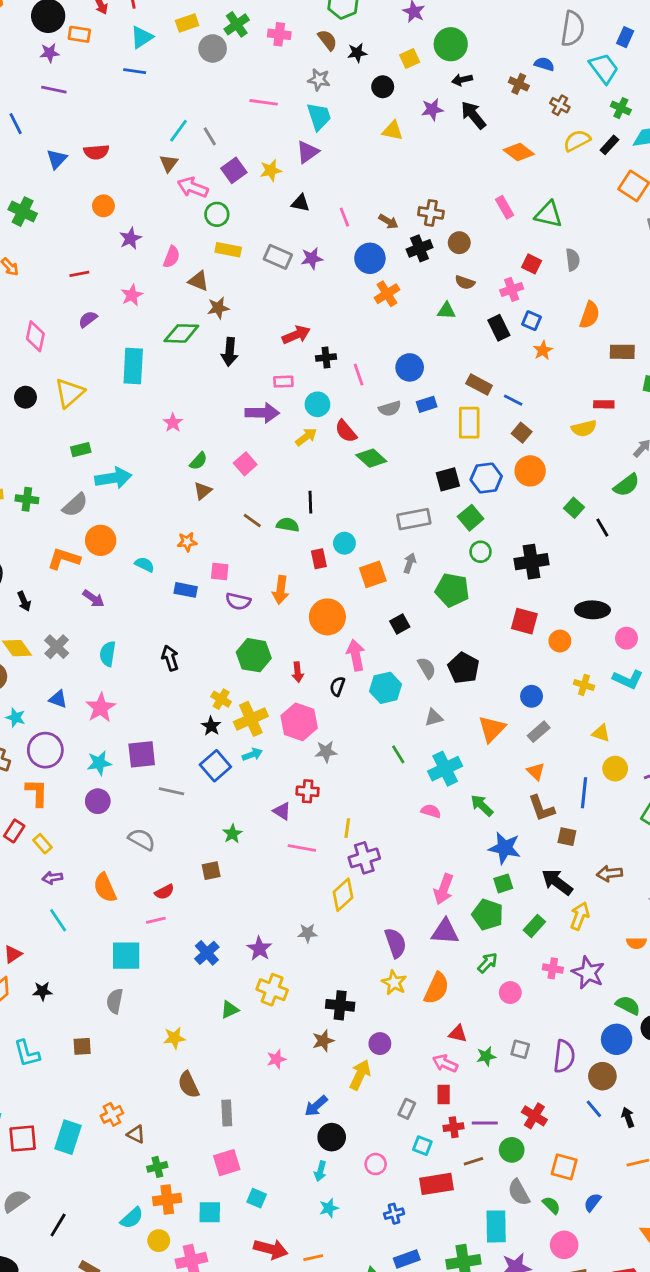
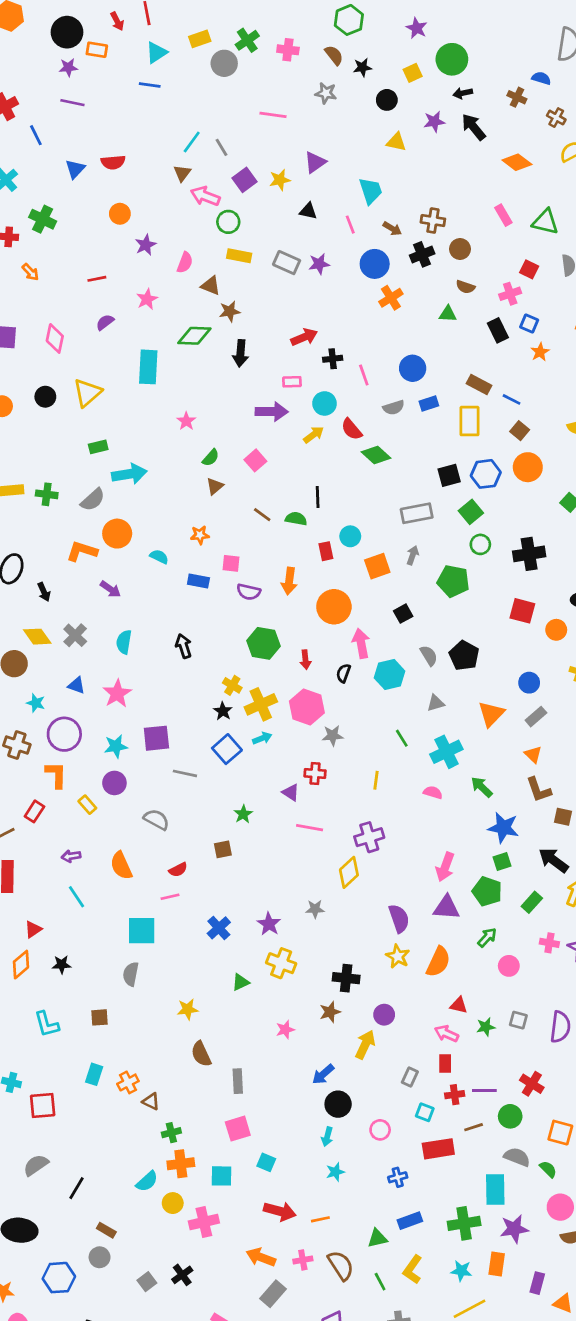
cyan trapezoid: (319, 117) -> (371, 191), moved
yellow line: (347, 828) -> (376, 780), moved
yellow rectangle: (42, 844) -> (87, 805), moved
cyan rectangle: (68, 1137) -> (94, 1074), moved, size x0.7
gray semicircle: (519, 1192) -> (517, 1157), turned 140

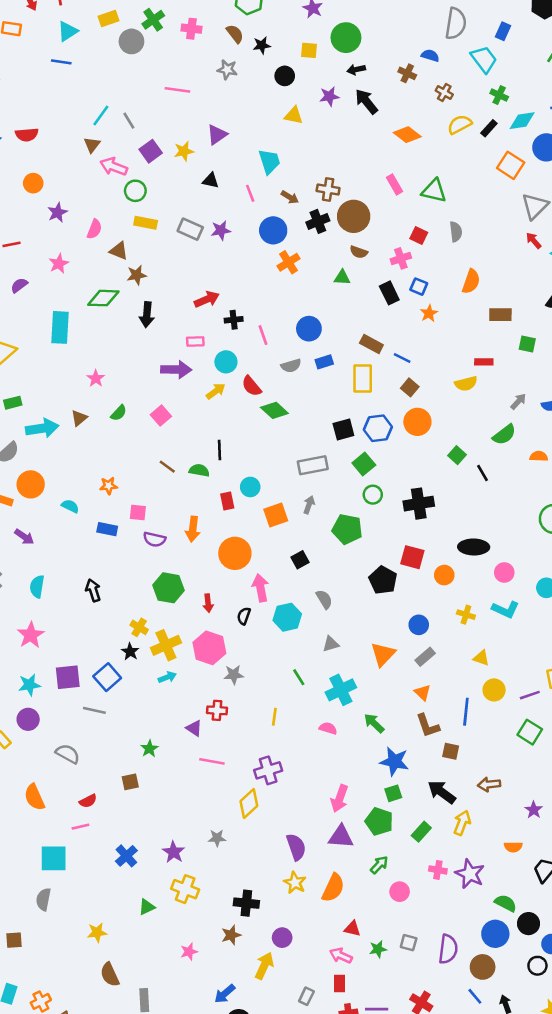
yellow square: (413, 73) -> (309, 50), turned 30
brown circle: (460, 249) -> (354, 216), size x1.6
brown triangle: (215, 486) -> (79, 418), moved
black pentagon: (464, 656) -> (383, 580), moved
blue square: (227, 749) -> (107, 677), moved

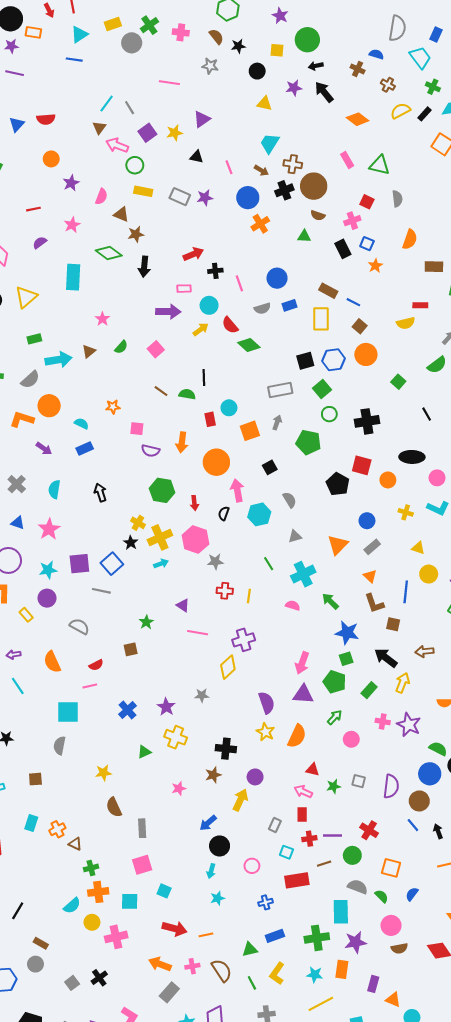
cyan trapezoid: (269, 161) -> (270, 143), moved, turned -130
green diamond: (103, 298) -> (109, 253), turned 35
black line: (483, 473) -> (427, 414), moved
blue rectangle: (107, 529) -> (85, 449), moved, turned -35
red cross: (217, 710) -> (225, 591), moved

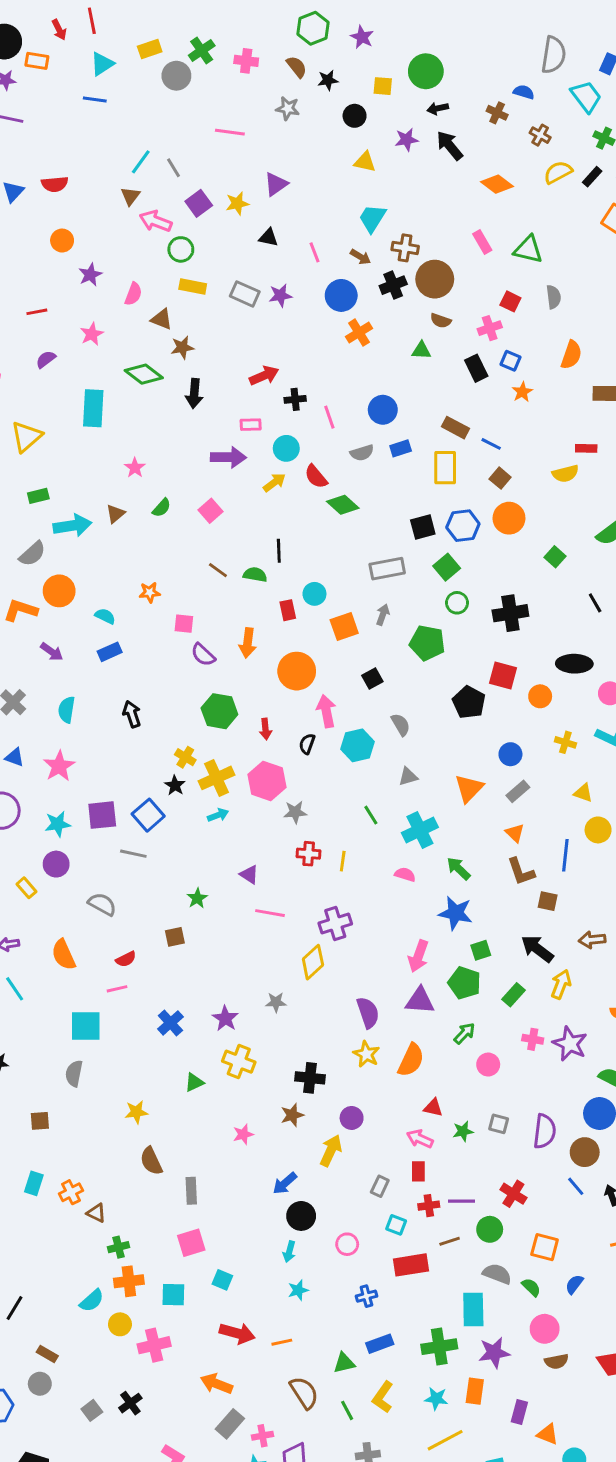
purple star: (280, 16) -> (362, 37), moved
purple semicircle: (151, 451) -> (203, 655), turned 30
blue star: (347, 633) -> (456, 913), moved
pink cross: (192, 966) -> (263, 1436), moved

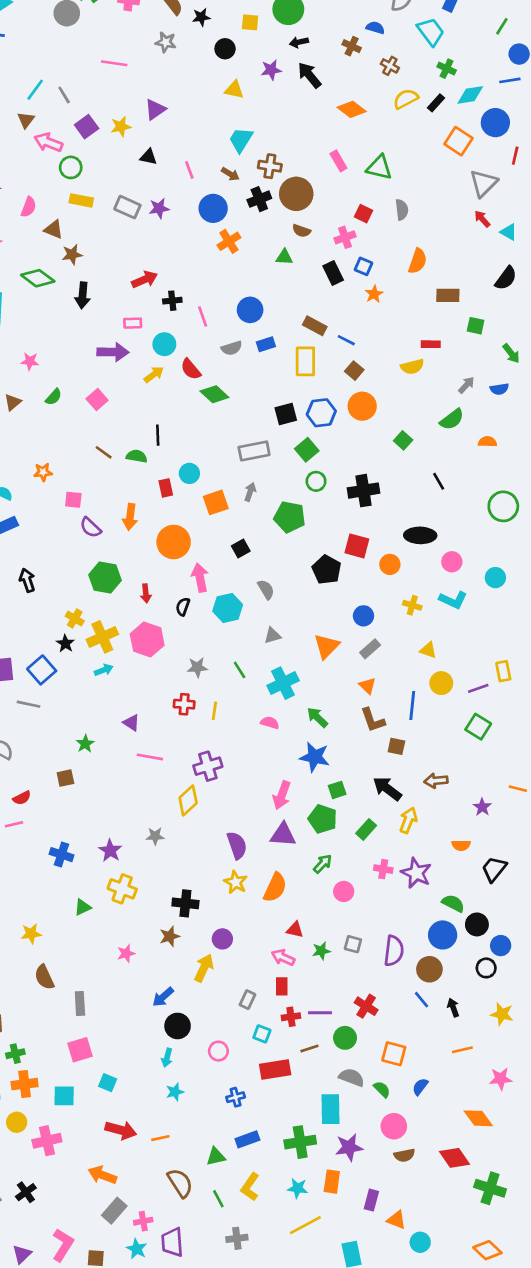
pink star: (135, 468) -> (30, 361), turned -30
gray star: (295, 812) -> (197, 667), moved
blue cross: (170, 1023) -> (61, 855), turned -30

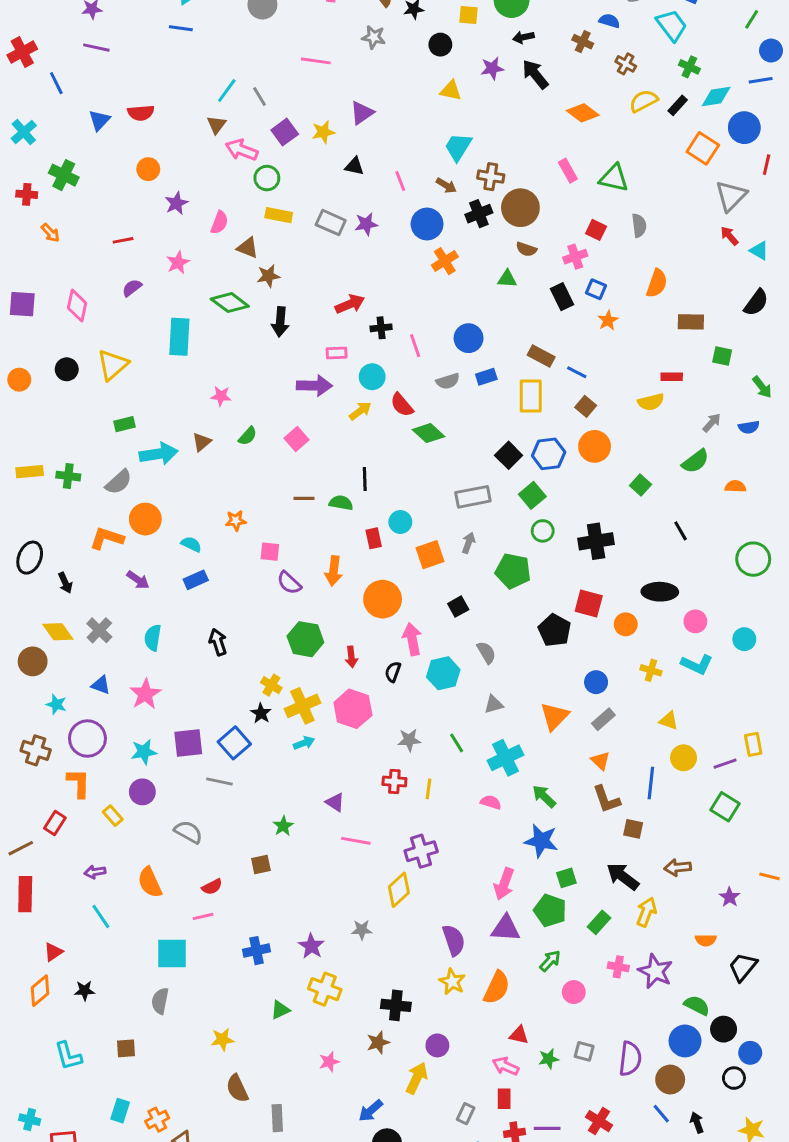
black square: (286, 414) -> (509, 455), turned -30
brown line: (104, 452) -> (304, 498), turned -36
blue cross: (61, 855) -> (257, 951), turned -30

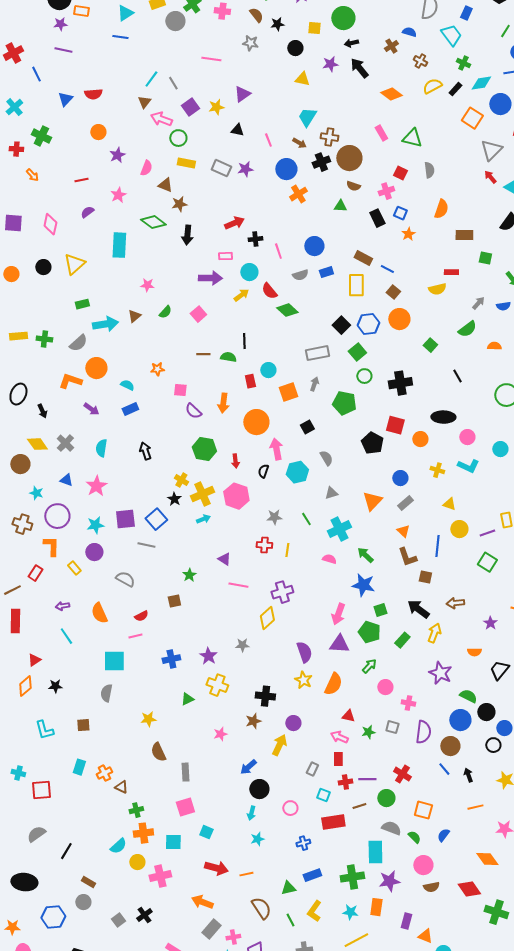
brown cross: (583, 42) -> (391, 46), turned 32
pink cross: (618, 967) -> (408, 703), moved

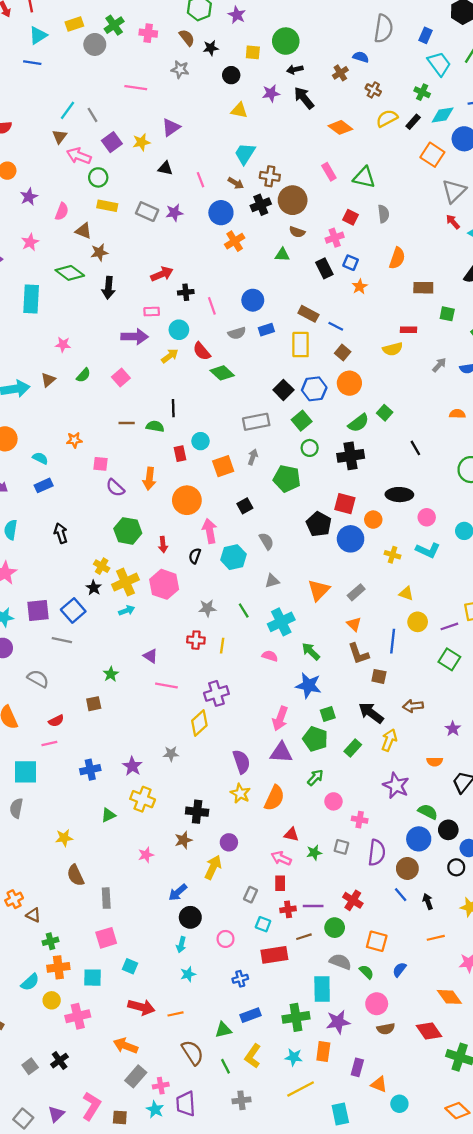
cyan trapezoid: (451, 35) -> (439, 64), moved
green semicircle: (467, 329) -> (358, 423), moved
blue circle: (400, 478) -> (351, 539), moved, size x1.5

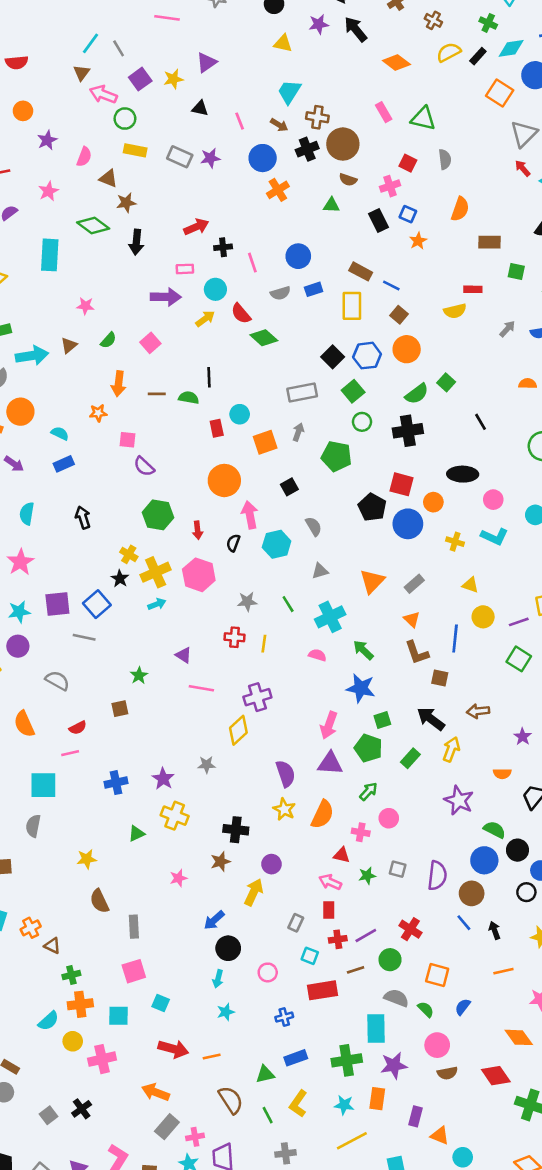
orange arrow: (149, 479) -> (119, 384), moved
pink cross: (360, 820) -> (361, 832), moved
purple line: (313, 906) -> (366, 935), turned -30

